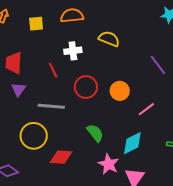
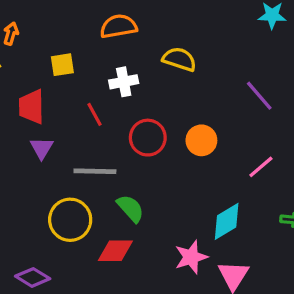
yellow square: (36, 24) -> (62, 65), moved
pink line: (146, 109) -> (261, 167), moved
green semicircle: (95, 133) -> (130, 208), moved
pink star: (109, 164) -> (191, 257), turned 30

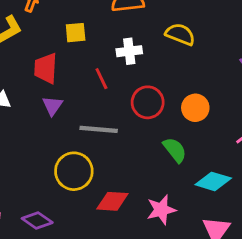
green semicircle: (130, 208) -> (175, 150), moved
cyan diamond: (227, 221) -> (213, 181), turned 44
pink star: (191, 257) -> (161, 210), moved

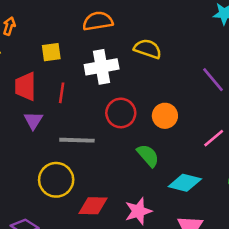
white cross: (129, 51) -> (102, 67), size x1.4
red line: (101, 79) -> (62, 93), moved, turned 36

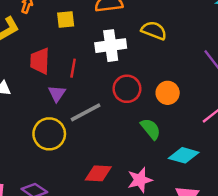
yellow square: (51, 52) -> (66, 20), moved
purple triangle: (33, 121) -> (57, 93), moved
gray line: (77, 140) -> (86, 112), turned -32
yellow circle: (56, 180) -> (49, 134), moved

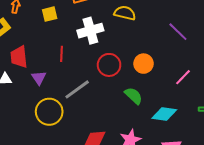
red trapezoid: (40, 61) -> (19, 57), moved
purple triangle: (57, 93) -> (39, 78), moved

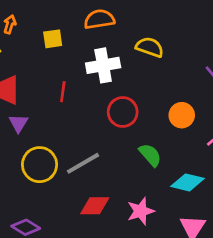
orange circle: (144, 64) -> (182, 115), moved
purple triangle: (39, 78) -> (18, 123), moved
gray line: (77, 89) -> (83, 163), moved

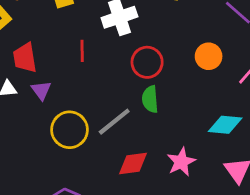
green semicircle: (150, 155) -> (150, 99), moved, turned -135

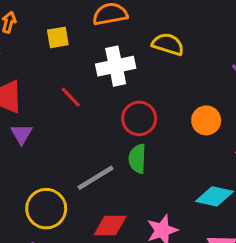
red line: (82, 51) -> (71, 97), turned -50
yellow circle: (70, 130) -> (46, 209), moved

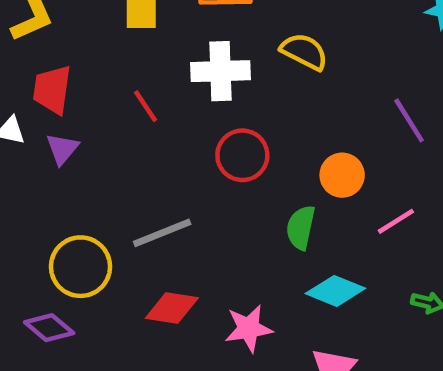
green semicircle: (137, 159) -> (301, 228), moved

